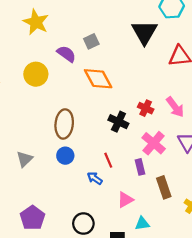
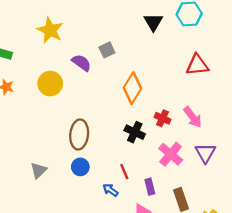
black triangle: (144, 32) -> (153, 22), moved, size x0.7
orange diamond: (98, 79) -> (132, 88), moved, turned 60
purple rectangle: (140, 167) -> (150, 187), moved

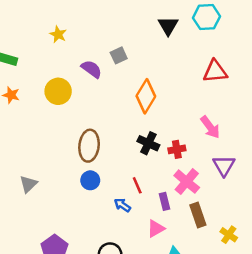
yellow star: (50, 30) -> (58, 34), size x0.6
red cross: (163, 118) -> (177, 149), moved, turned -35
pink cross: (171, 154) -> (187, 182), moved
gray triangle: (39, 170) -> (28, 184), moved

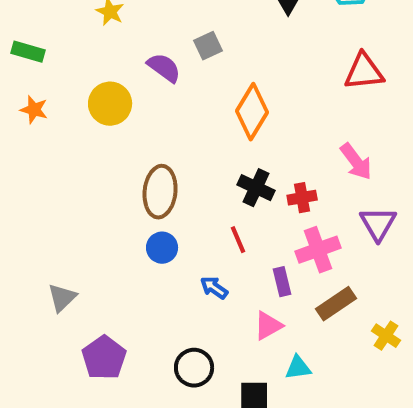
pink cross: (187, 182) -> (318, 250), turned 30
gray triangle: (28, 184) -> (62, 298), moved
red line: (137, 185) -> (238, 240), moved
brown rectangle: (198, 215) -> (336, 304), turned 75

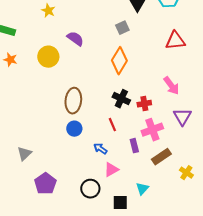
gray square: (208, 46) -> (122, 28), moved
pink triangle: (268, 326) -> (111, 170), moved
cyan triangle: (298, 368) -> (142, 189), turned -40

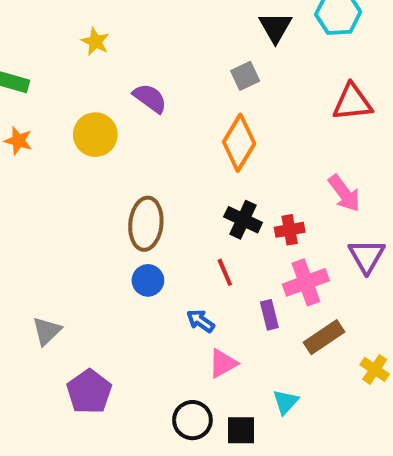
black circle: (90, 189) -> (192, 420), moved

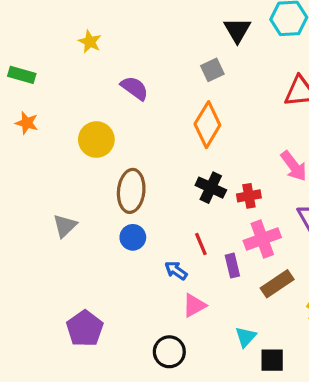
yellow circle: (95, 135) -> (96, 140), moved
red line: (225, 272) -> (201, 244), moved
gray triangle: (47, 331) -> (65, 226), moved
black square: (241, 430) -> (272, 360), moved

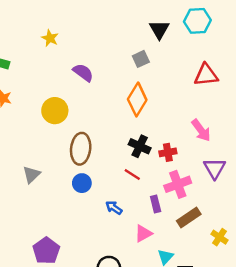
red line: (201, 244) -> (132, 174), moved, turned -35
pink triangle: (194, 305) -> (143, 233), moved

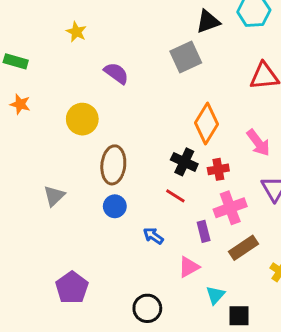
black triangle: (159, 29) -> (208, 21), turned 40
gray square: (141, 59) -> (186, 57), size x1.5
orange diamond: (137, 100) -> (206, 123), moved

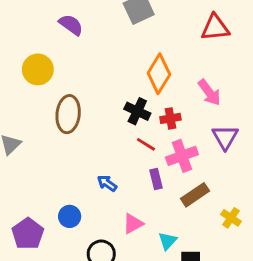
red line: (175, 196) -> (146, 144), moved
blue circle: (115, 206) -> (70, 216), moved
pink triangle: (189, 267) -> (133, 224), moved

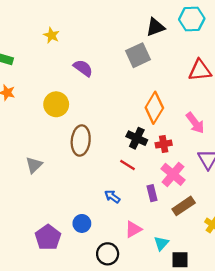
red line: (146, 144) -> (127, 165), moved
pink cross: (182, 156) -> (173, 174), turned -30

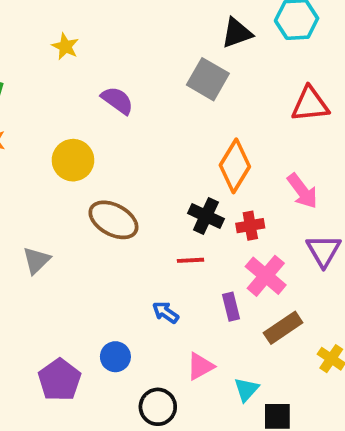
gray square: (138, 55) -> (208, 79), turned -35
brown ellipse: (81, 141) -> (113, 220), turned -68
red line: (127, 165) -> (191, 260), turned -35

